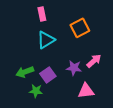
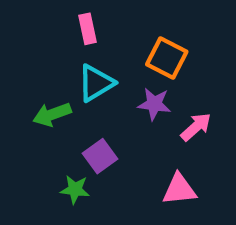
orange square: (80, 28) -> (167, 58), turned -36
purple star: (74, 68) -> (154, 104), moved
green arrow: (25, 72) -> (52, 114), moved

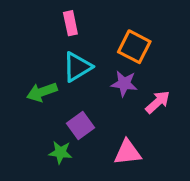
pink triangle: (179, 189) -> (128, 152), moved

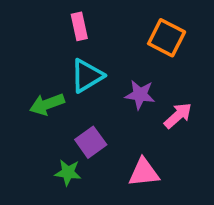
orange square: (134, 47) -> (167, 38), moved

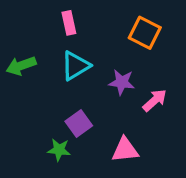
green arrow: (47, 104) -> (21, 66), moved

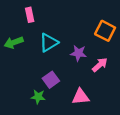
pink rectangle: (69, 23) -> (30, 15), moved
orange square: (145, 33) -> (105, 31), moved

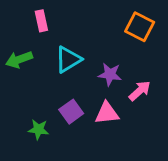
orange square: (105, 31) -> (140, 27), moved
green star: (38, 97) -> (38, 129), moved
pink triangle: (81, 97) -> (107, 113), moved

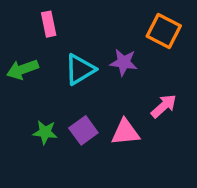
purple star: (110, 74) -> (124, 62), moved
green star: (38, 129) -> (45, 132), moved

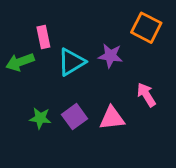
pink rectangle: (49, 24) -> (43, 37), moved
pink arrow: (164, 106) -> (146, 95), turned -80

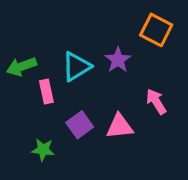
pink rectangle: (43, 37) -> (46, 91), moved
purple star: (110, 56) -> (118, 60), turned 30
green star: (40, 118) -> (43, 150), moved

